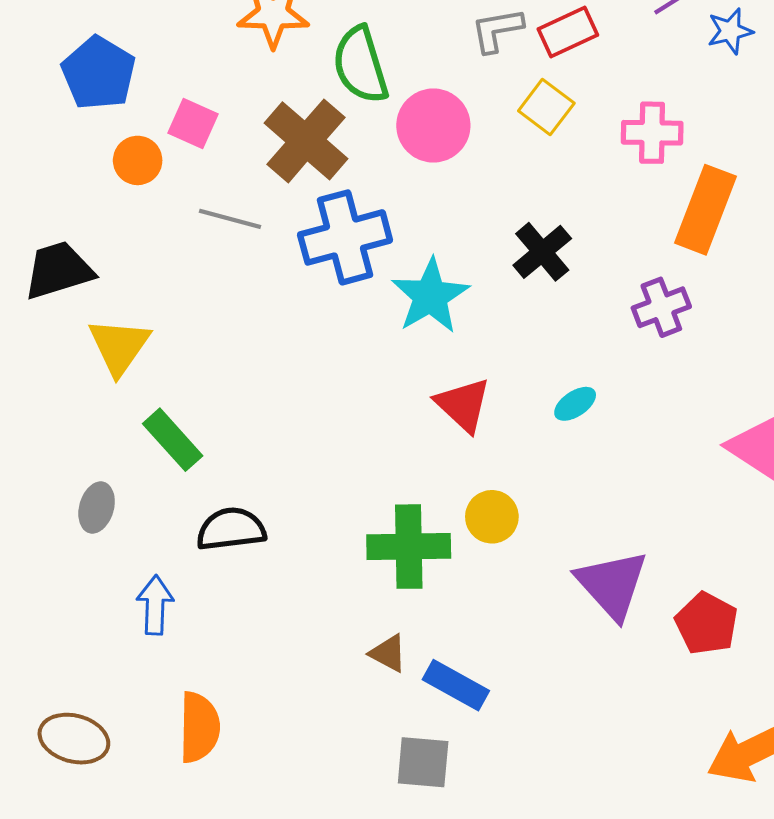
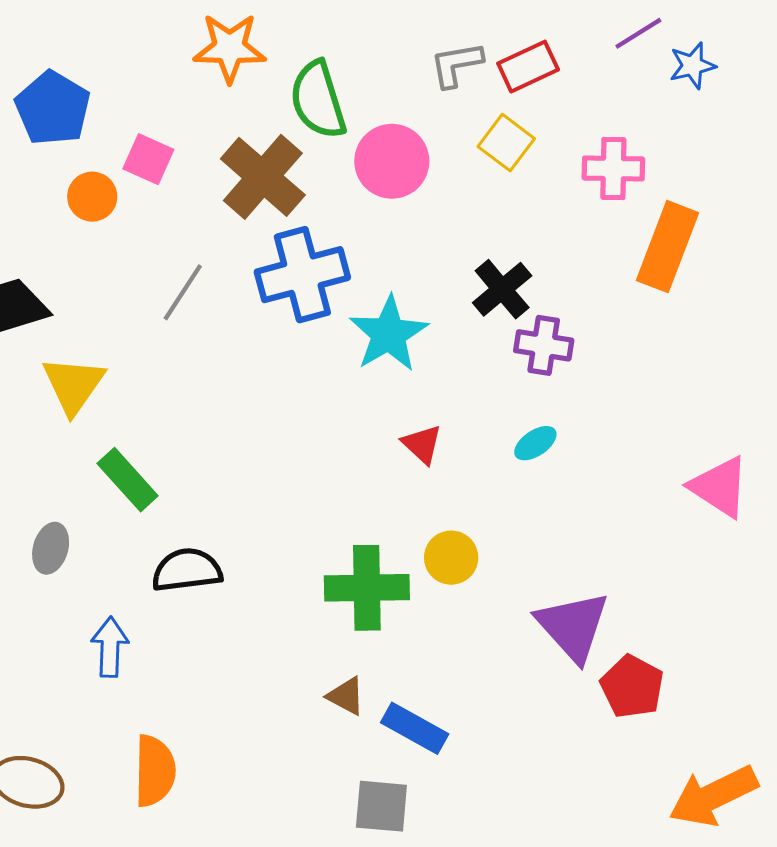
gray line: (230, 219) -> (183, 292), moved, turned -72
purple cross: (661, 307) -> (544, 345), moved, turned 30
red triangle: (463, 405) -> (422, 444), size x0.7
red pentagon: (707, 624) -> (632, 687), moved

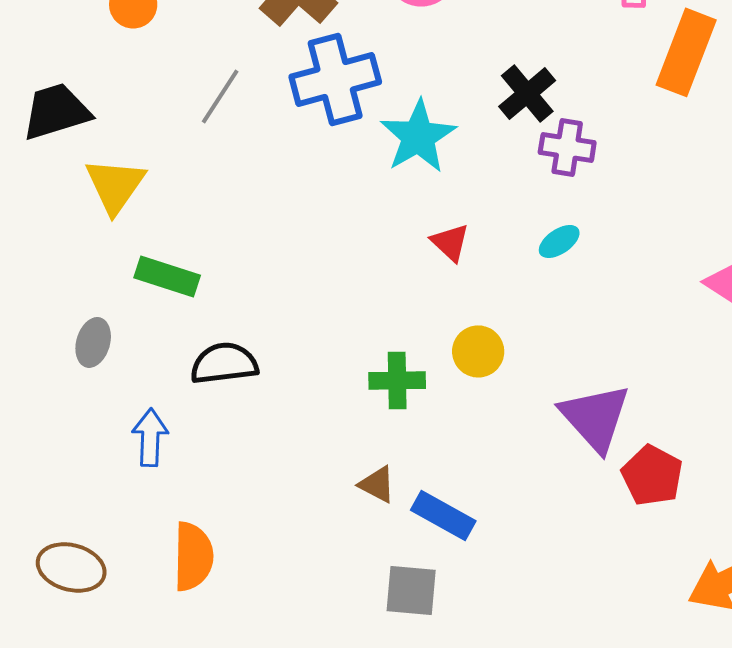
green rectangle: (128, 480) -> (167, 276), turned -30
green cross: (367, 588) -> (397, 380), size x0.7

